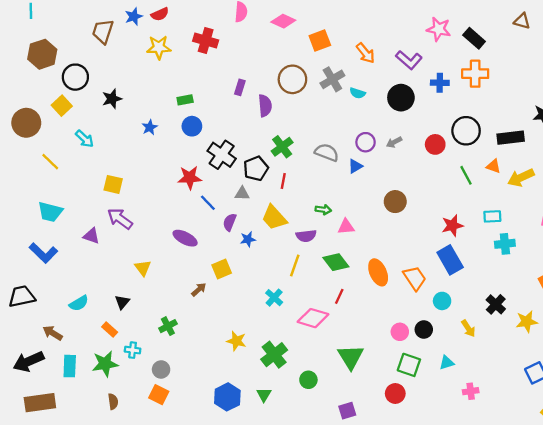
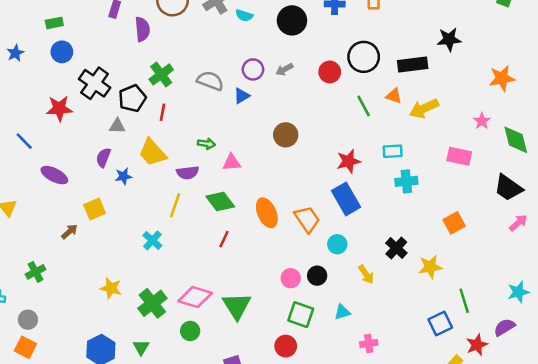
blue line: (208, 203) -> (24, 141), moved
pink diamond: (313, 318) -> (195, 297), moved

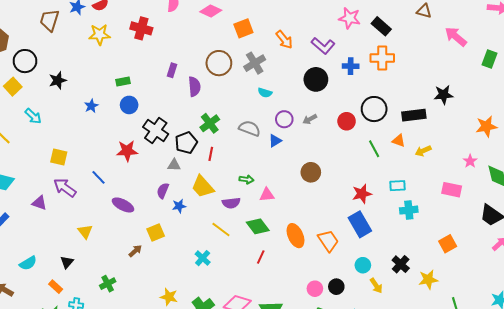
cyan semicircle: (244, 15) -> (265, 93), moved
yellow arrow: (424, 108) -> (423, 151), size x0.7
yellow line: (175, 205) -> (221, 229), turned -72
cyan circle: (337, 244) -> (363, 265), moved

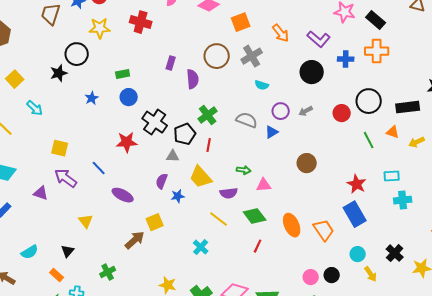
black circle: (25, 61) -> (77, 54), moved
red star: (362, 194) -> (357, 184), turned -30
brown arrow: (135, 251) -> (135, 240), size x1.5

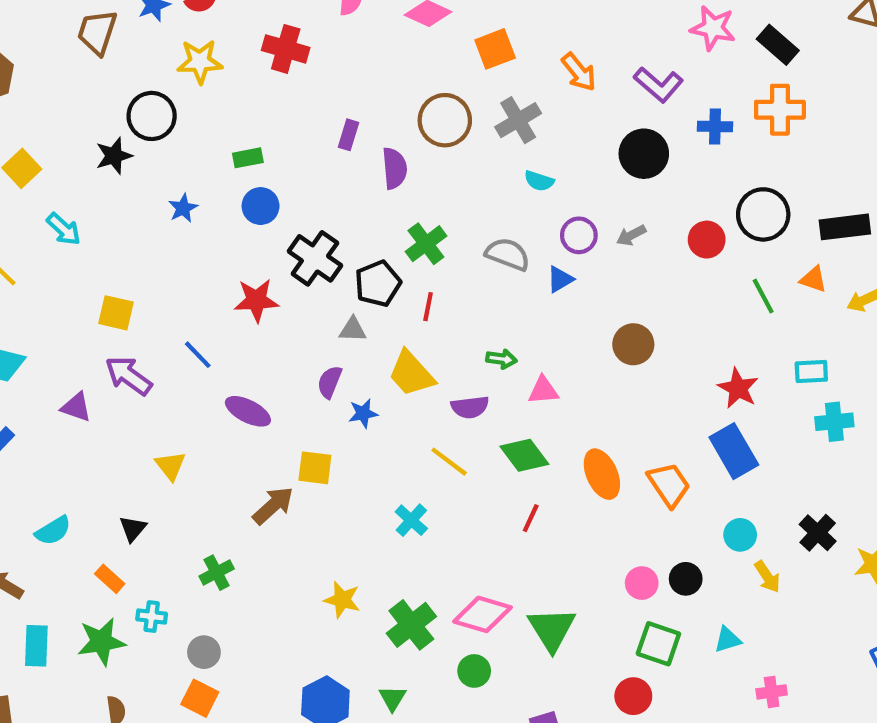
yellow square: (155, 222) -> (315, 468), turned 30

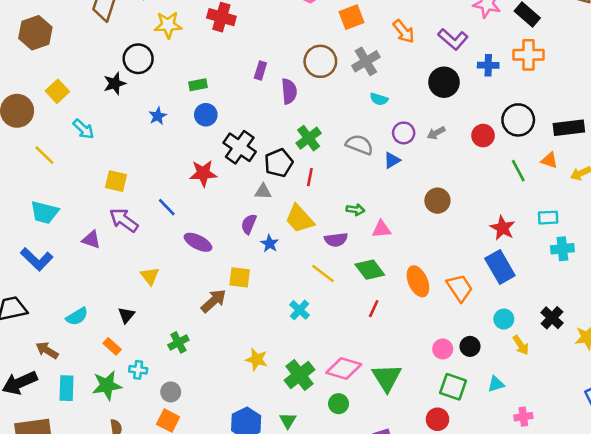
blue star: (363, 413) -> (270, 244), turned -30

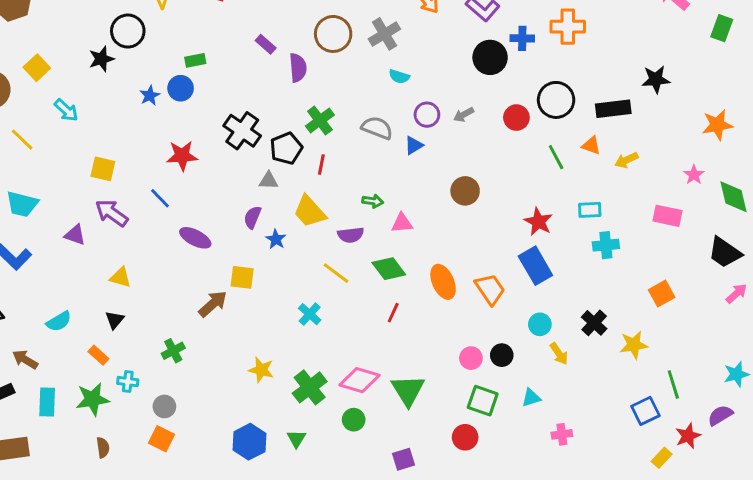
purple rectangle: (260, 70) -> (266, 44), turned -66
black circle: (444, 82) -> (490, 57), moved
blue circle: (206, 115) -> (181, 88), moved
red star: (203, 173) -> (182, 156), moved
yellow triangle: (150, 276) -> (120, 277), moved, turned -36

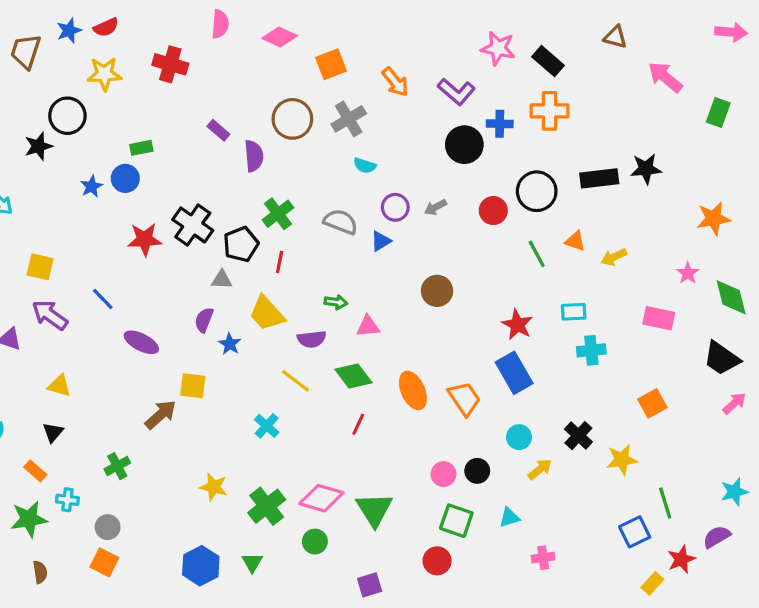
black rectangle: (613, 109) -> (599, 178), moved
red star: (182, 156) -> (145, 239), moved
yellow arrow: (559, 354) -> (540, 469), turned -95

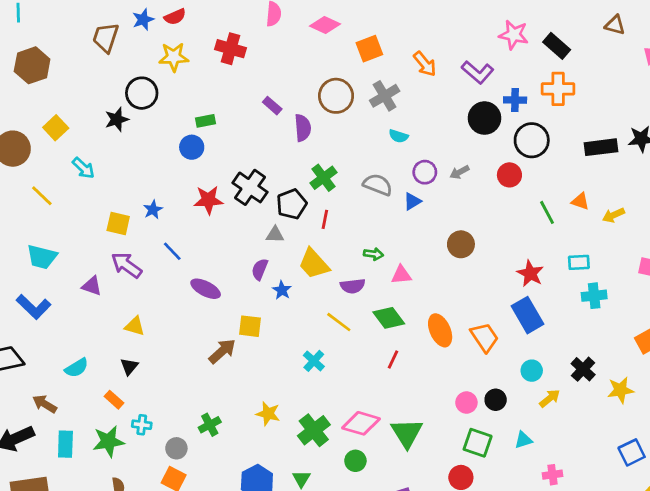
blue star: (92, 186) -> (153, 210), moved
black circle: (537, 191) -> (532, 140), moved
green cross: (117, 466) -> (210, 425), moved

